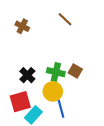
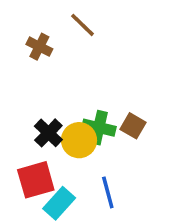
brown line: (65, 19) -> (83, 25), moved
yellow circle: (53, 91) -> (79, 140), moved

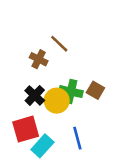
brown line: (83, 25) -> (59, 44), moved
brown cross: (39, 47) -> (39, 59), moved

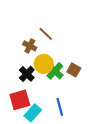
green cross: (71, 92) -> (55, 71), turned 30
yellow circle: (57, 101) -> (44, 64), moved

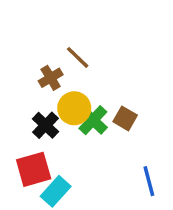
brown cross: (30, 46) -> (51, 78), turned 32
blue line: (60, 107) -> (149, 181), moved

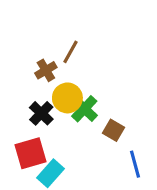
brown line: (78, 57) -> (70, 52), turned 75
brown square: (125, 118) -> (114, 130), moved

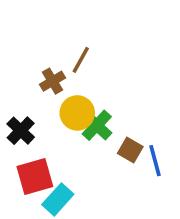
black cross: (41, 113) -> (21, 131), moved
blue line: (135, 164) -> (155, 161), moved

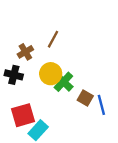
brown cross: (53, 81) -> (25, 52), moved
black cross: (21, 131) -> (14, 75), moved, turned -30

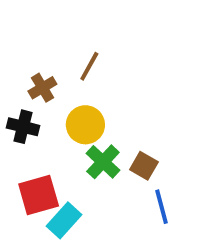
green cross: (63, 82) -> (103, 162), moved
blue line: (101, 105) -> (162, 207), moved

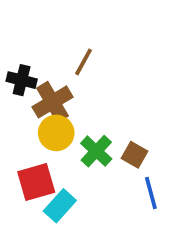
brown cross: (42, 88) -> (53, 102), moved, size x1.5
yellow circle: (85, 125) -> (56, 133), moved
black cross: (23, 127) -> (22, 80), moved

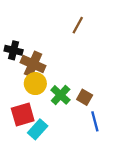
brown line: (83, 62) -> (78, 25), moved
brown cross: (53, 102) -> (33, 64), turned -35

